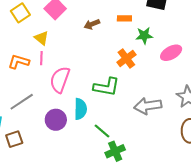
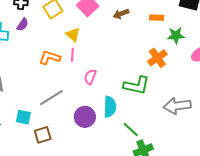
brown arrow: (92, 24) -> (121, 14), moved
pink semicircle: (60, 80) -> (90, 77), size x0.6

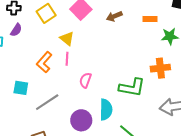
orange L-shape: (50, 58) -> (44, 62), turned -65
orange cross: (157, 58) -> (160, 68), moved, turned 30
cyan square: (23, 117) -> (21, 88), moved

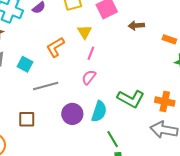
pink line: (67, 59) -> (91, 53), moved
orange cross: (160, 68) -> (165, 101), moved

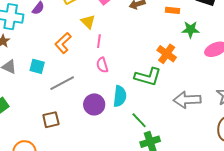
pink semicircle: (89, 77) -> (102, 65), turned -42
orange cross: (165, 101) -> (167, 54), moved, turned 36

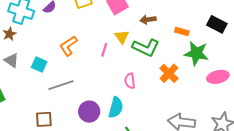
yellow triangle: (88, 22) -> (122, 37), moved
green star: (191, 30) -> (196, 53), size x1.4
pink semicircle: (102, 65) -> (130, 81), moved
green L-shape: (148, 77) -> (146, 48), moved

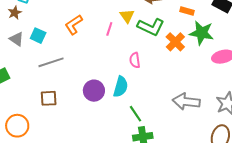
cyan square: (39, 65) -> (38, 36), moved
orange cross: (169, 73) -> (175, 42), moved
gray line: (61, 85) -> (51, 62), moved

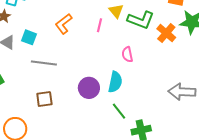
gray line: (51, 62) -> (44, 63), turned 30
green line: (135, 114) -> (119, 111), moved

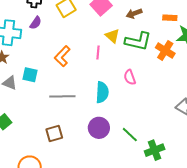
gray line: (44, 63) -> (62, 96), moved
cyan semicircle: (115, 82) -> (102, 92), moved
purple circle: (89, 88) -> (99, 128), moved

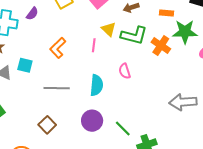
brown square: (54, 134) -> (47, 125), turned -30

